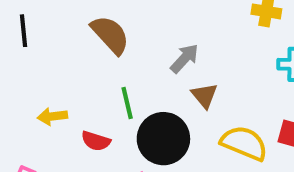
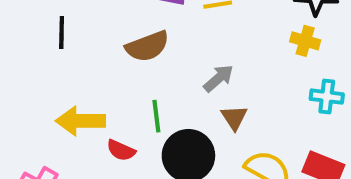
brown semicircle: (110, 35) -> (147, 46), turned 105
yellow arrow: (52, 116) -> (81, 121), size x1.6

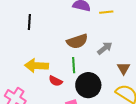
brown semicircle: (147, 46) -> (77, 41), moved
brown triangle: (234, 117) -> (123, 68), moved

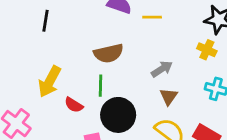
gray arrow: (105, 48) -> (162, 69), moved
yellow arrow: (36, 66) -> (50, 81), turned -70

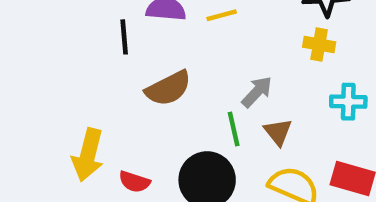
black line: (45, 21) -> (124, 37), moved
green line: (101, 86) -> (234, 129), moved

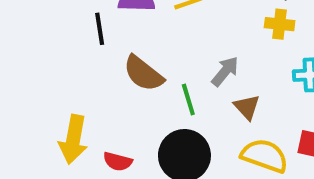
brown semicircle: (168, 88) -> (143, 73), turned 69
green line: (234, 129) -> (188, 99), moved

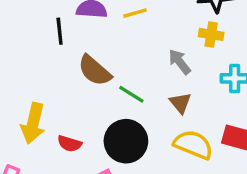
gray arrow: (225, 71) -> (180, 62), moved, turned -80
green line: (188, 99) -> (131, 94), turned -44

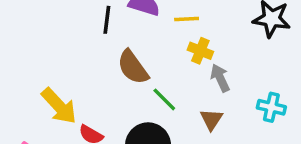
yellow cross: (211, 34) -> (200, 51), moved
yellow arrow: (33, 123) -> (59, 106), turned -69

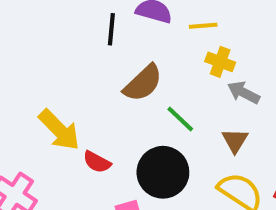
brown semicircle: (133, 67) -> (143, 83), turned -96
gray arrow: (220, 78) -> (244, 93), turned -36

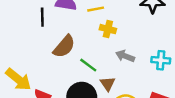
gray arrow: (244, 93) -> (125, 56), moved
brown triangle: (235, 140) -> (108, 84), moved

